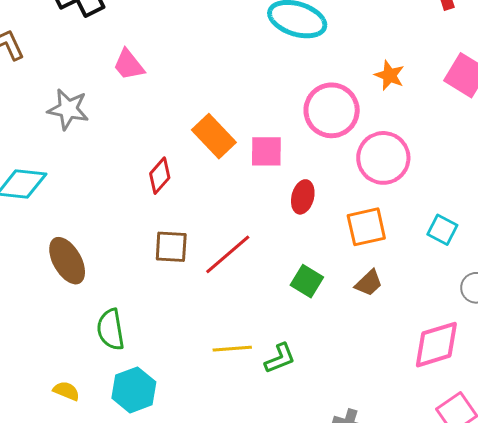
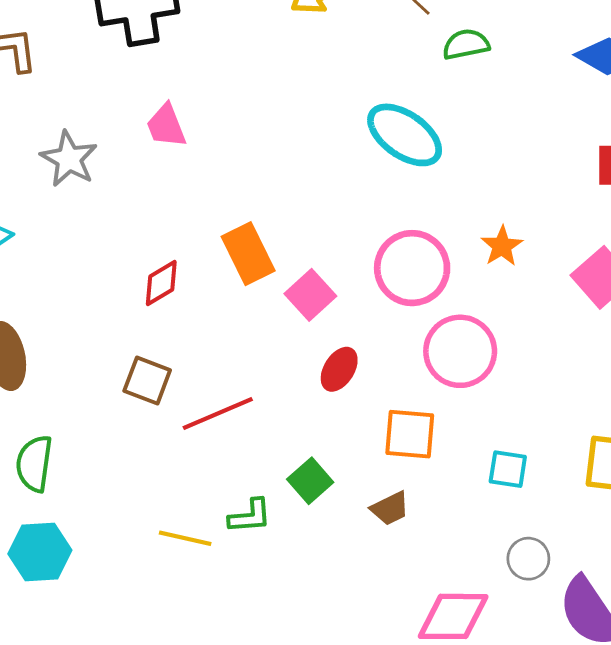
pink square: (266, 151) -> (310, 295), turned 30
cyan square: (442, 230) -> (508, 469), turned -36
green L-shape: (280, 358) -> (250, 516), moved

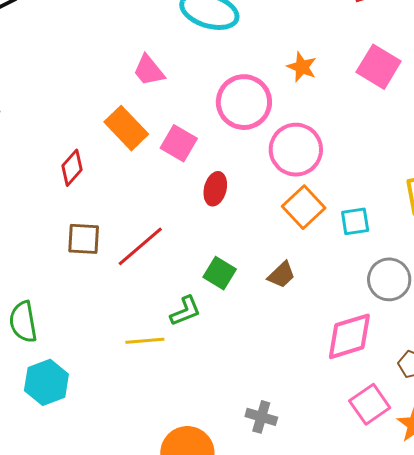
pink trapezoid: (166, 126) -> (149, 70), moved
orange square: (410, 434) -> (304, 207), moved, turned -30
gray circle: (528, 559) -> (389, 279), size x1.4

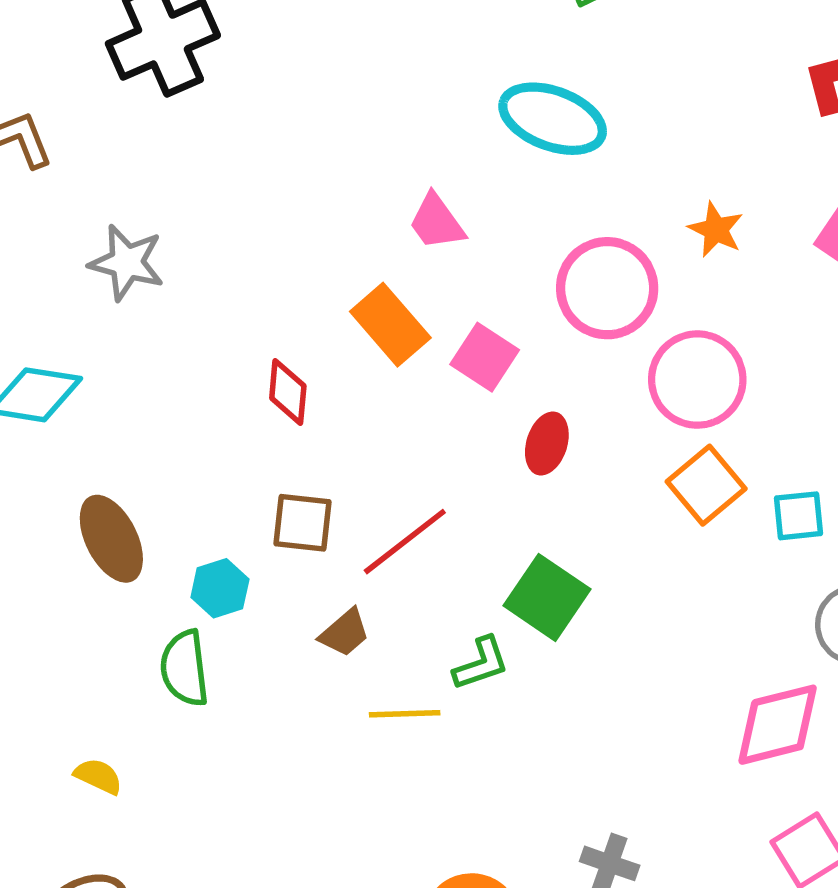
red diamond: (72, 168) -> (288, 392), turned -39
green square: (220, 273) -> (547, 597), size x1.4
brown trapezoid: (281, 275) -> (345, 633), moved
cyan hexagon: (46, 382) -> (220, 588), moved, size x0.7

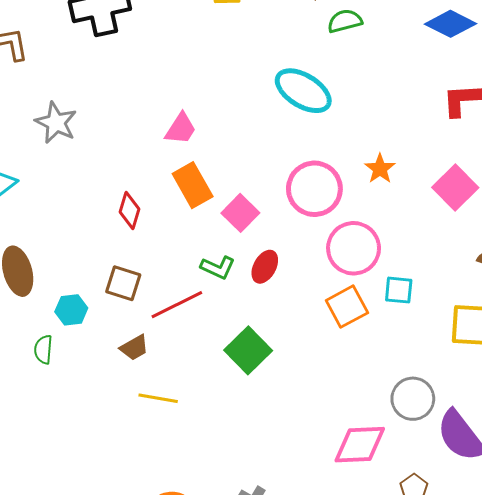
pink trapezoid: (437, 222) -> (181, 129), moved, turned -123
cyan square: (799, 516) -> (399, 290), moved
green L-shape: (481, 663) -> (218, 267), moved, turned 32
green semicircle: (185, 668) -> (43, 350), size x0.7

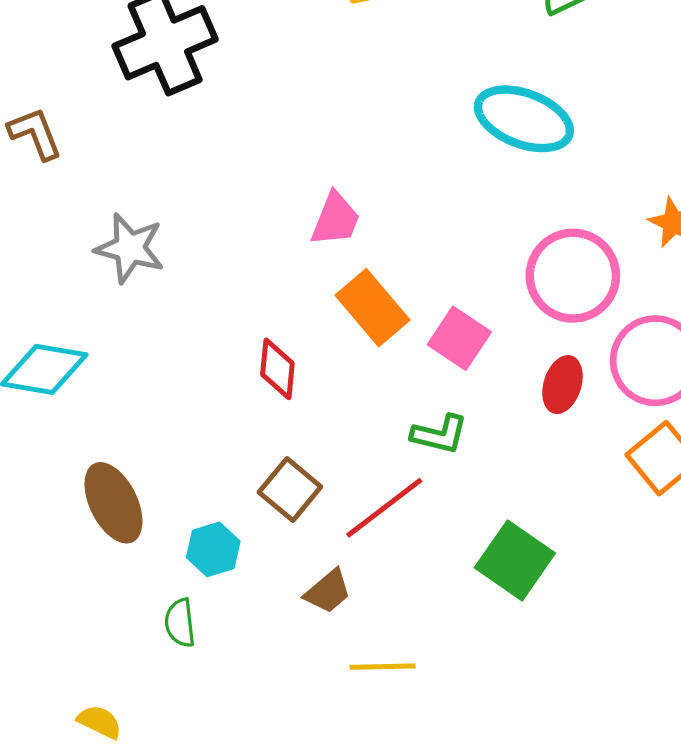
red ellipse: (265, 267) -> (562, 385), moved
brown square: (123, 283) -> (290, 490), turned 33

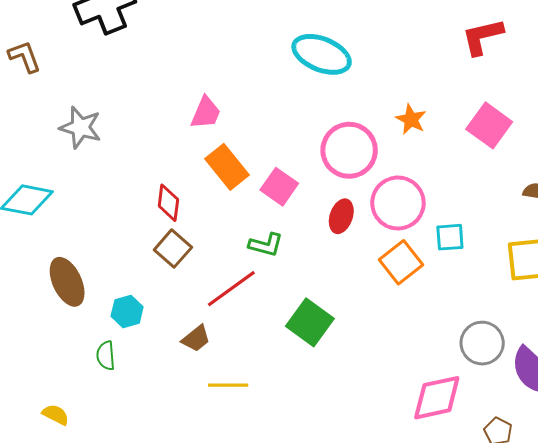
brown square: (290, 490) -> (173, 249), moved

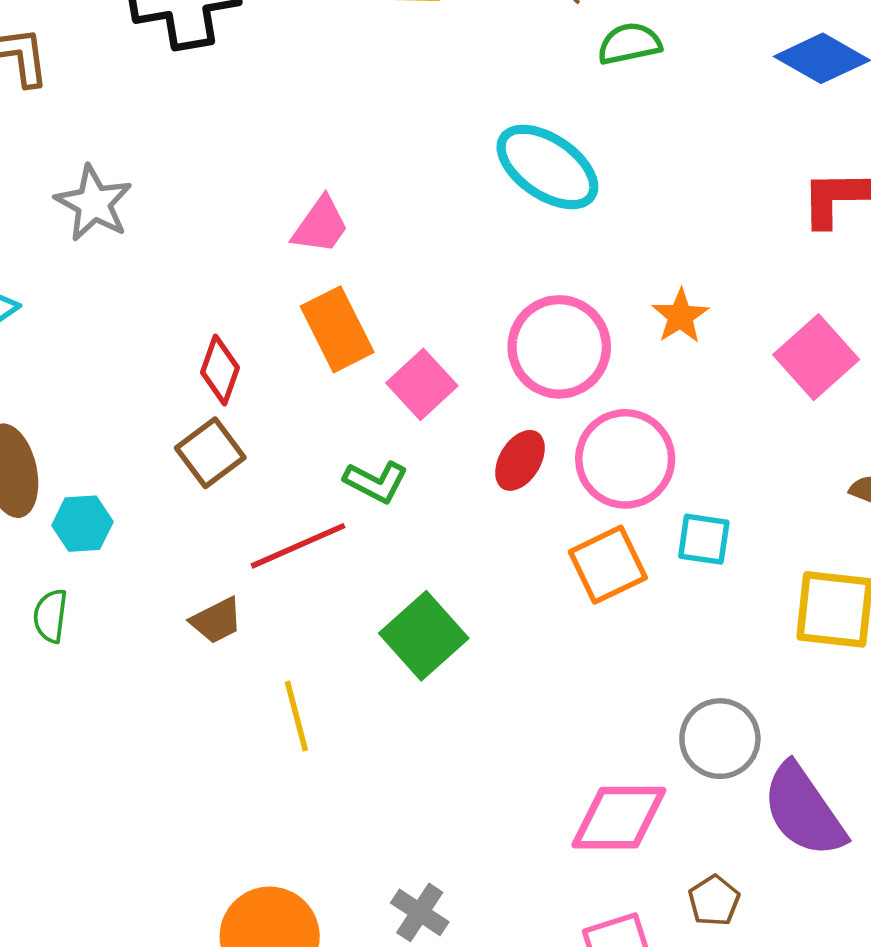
cyan hexagon: (127, 311) -> (82, 524), moved
yellow line: (228, 385) -> (296, 716), moved, turned 63

